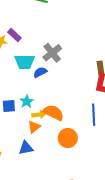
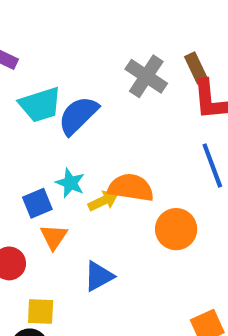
gray cross: (52, 53) -> (146, 76), moved
blue semicircle: (40, 72) -> (78, 115), size x1.5
orange triangle: (34, 127) -> (54, 237), moved

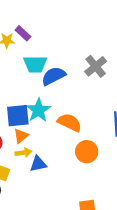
cyan star: (70, 183) -> (38, 110), size x1.5
yellow arrow: (103, 201) -> (23, 153), moved
blue square: (37, 203) -> (18, 116), size x1.5

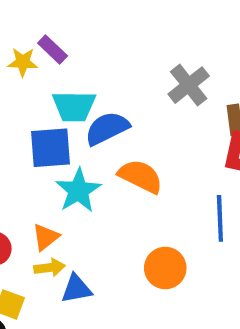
gray cross: (96, 66) -> (189, 85), moved
blue square: (18, 116) -> (51, 148), moved
orange semicircle: (69, 123) -> (141, 176), moved

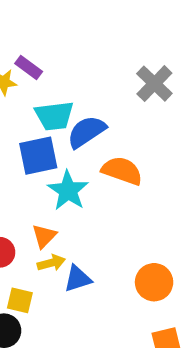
orange circle: (165, 268) -> (154, 282), moved

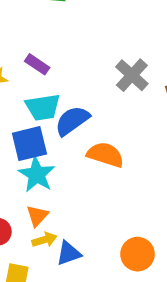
purple rectangle: (29, 68) -> (37, 64), moved
cyan star: (68, 191) -> (37, 174), moved

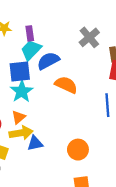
purple rectangle: (37, 64) -> (30, 33), moved, turned 40
cyan trapezoid: (43, 107) -> (31, 50), turned 135
yellow arrow: (44, 240) -> (21, 133), size x1.5

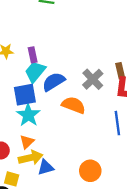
gray cross: (89, 37) -> (93, 79), moved

